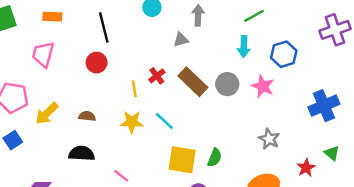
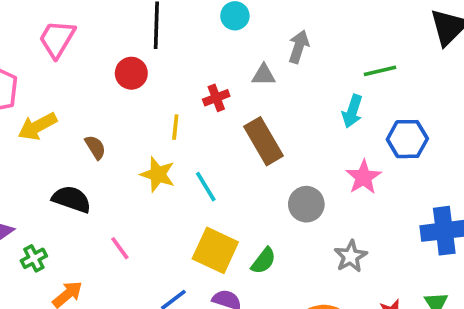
red cross: (157, 76) -> (216, 98), moved
gray circle: (227, 84) -> (306, 204), moved
brown semicircle: (87, 116) -> (95, 147), turned 35

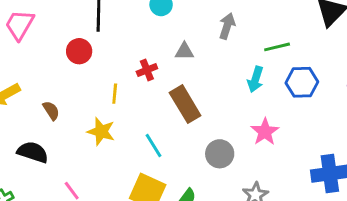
gray arrow: (299, 47) -> (227, 26), moved
blue hexagon: (407, 139) -> (302, 82), moved
cyan line: (206, 187) -> (153, 145), moved

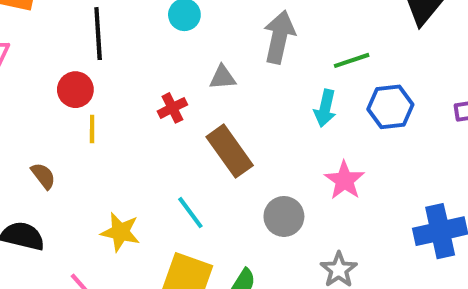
gray arrow: (227, 26) -> (279, 37), size x1.4
yellow line: (115, 94) -> (92, 129), moved
yellow star: (101, 131) -> (120, 232), moved

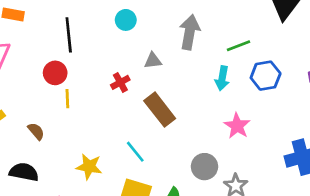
gray circle: (284, 216) -> (204, 167), moved

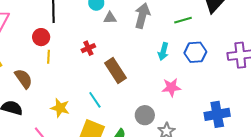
green line: (238, 46) -> (183, 20), moved
gray triangle: (153, 61) -> (110, 18), moved
pink star: (237, 126) -> (171, 87), turned 30
brown semicircle: (36, 131) -> (23, 79), size x1.5

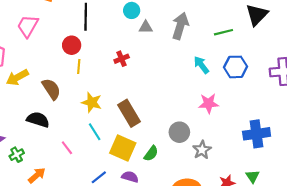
cyan arrow: (163, 52) -> (201, 65), turned 126
brown rectangle: (116, 71) -> (129, 113), moved
cyan line: (95, 100) -> (95, 132), moved
yellow star: (60, 108) -> (92, 102), moved

